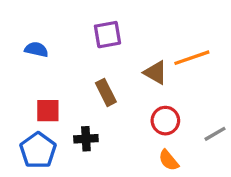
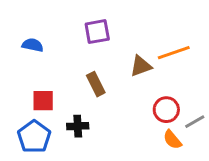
brown triangle: (155, 73) -> (141, 66), turned -50
red circle: (165, 121) -> (166, 110), moved
orange semicircle: (169, 160) -> (172, 140), moved

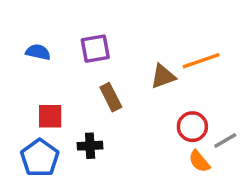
purple square: (97, 32) -> (95, 49), moved

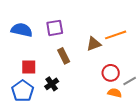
blue semicircle: (38, 52) -> (22, 30), size x1.5
black cross: (90, 146) -> (52, 84), turned -32
orange semicircle: (199, 161) -> (115, 93), turned 144

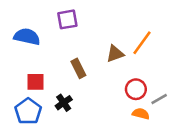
purple square: (55, 28) -> (67, 19), moved
orange line: (116, 35) -> (142, 43), turned -35

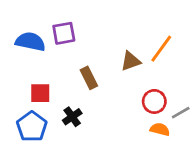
purple square: (67, 19) -> (64, 33), moved

